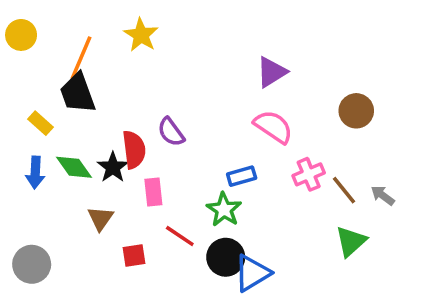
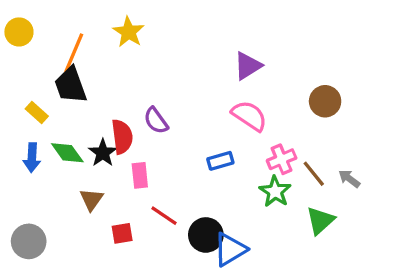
green star: (224, 210) -> (275, 191), moved

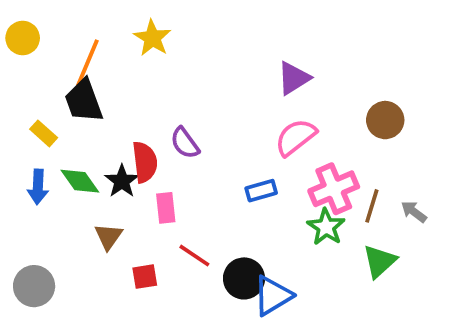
pink semicircle: (249, 116) -> (296, 137), turned -72
pink cross: (282, 159) -> (334, 189), size x1.4
brown line: (314, 174) -> (372, 206), turned 56

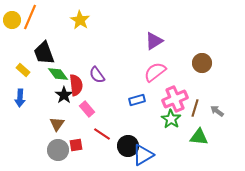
orange line: (87, 63) -> (30, 17), moved
green diamond: (80, 181) -> (58, 74), moved
pink rectangle: (166, 208) -> (87, 109), turned -35
green triangle: (380, 261) -> (199, 137), turned 48
gray circle: (34, 286) -> (58, 150), moved

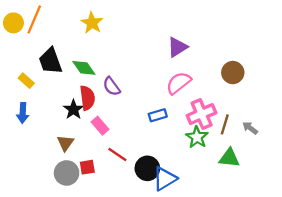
green diamond: (58, 74) -> (84, 68), moved

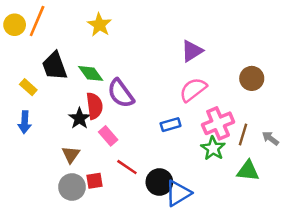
purple semicircle: (112, 86) -> (121, 93), size x1.4

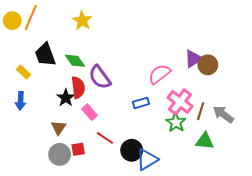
purple triangle: (192, 51) -> (193, 59), moved
pink cross: (218, 123) -> (180, 102), turned -30
gray arrow: (270, 138) -> (223, 114), size x1.5

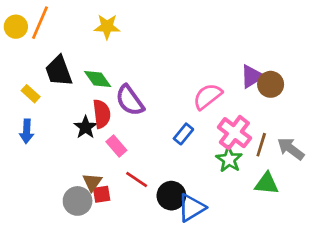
yellow star: (82, 21) -> (107, 27), turned -30
blue rectangle: (141, 103) -> (183, 134), turned -35
brown triangle: (59, 128) -> (92, 182), moved

